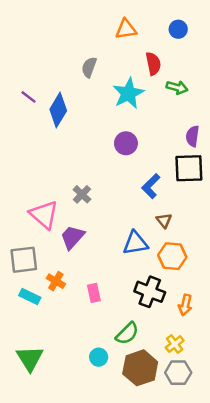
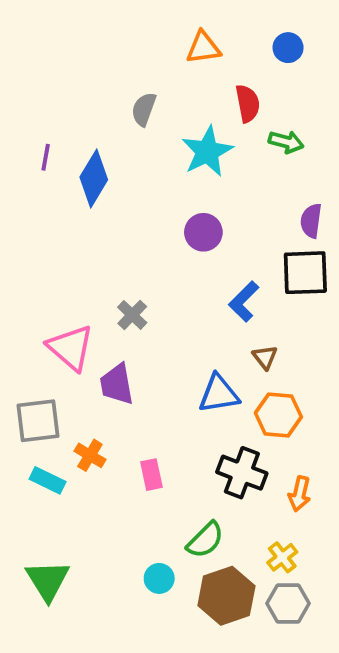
purple line: (29, 97) -> (46, 157), turned 63
purple trapezoid: (72, 237) -> (117, 384), turned -52

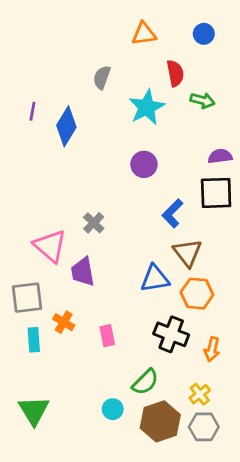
purple semicircle: (311, 221) -> (220, 156), turned 75
brown triangle: (265, 357) -> (187, 253), size x1.6
cyan rectangle: (48, 480) -> (34, 340), turned 60

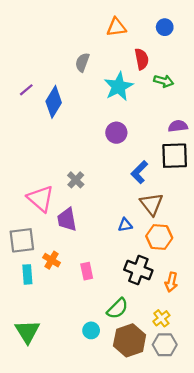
purple line: (32, 111) -> (26, 90), turned 40
blue triangle: (155, 279) -> (125, 225), size x0.6

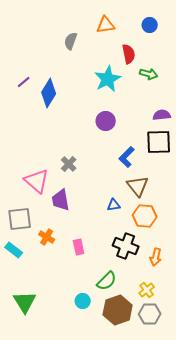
gray semicircle: (82, 62) -> (71, 41), moved
cyan rectangle: (27, 274) -> (14, 250), moved, turned -48

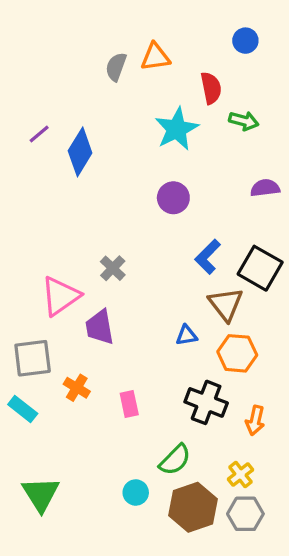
orange triangle: (106, 25) -> (155, 57), moved
black square: (159, 142) -> (260, 268), moved, turned 32
pink triangle: (37, 181) -> (60, 296), turned 44

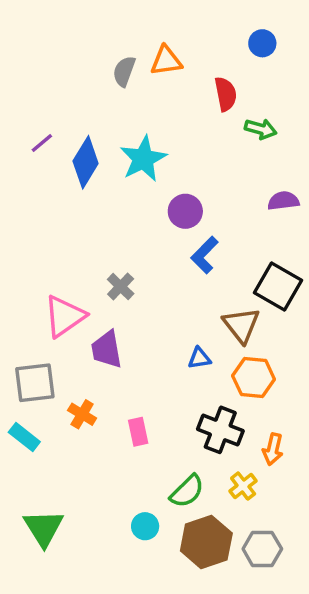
cyan star: (177, 129) -> (143, 159), moved
blue L-shape: (208, 257) -> (205, 255), moved
yellow cross: (240, 474) -> (243, 486), moved

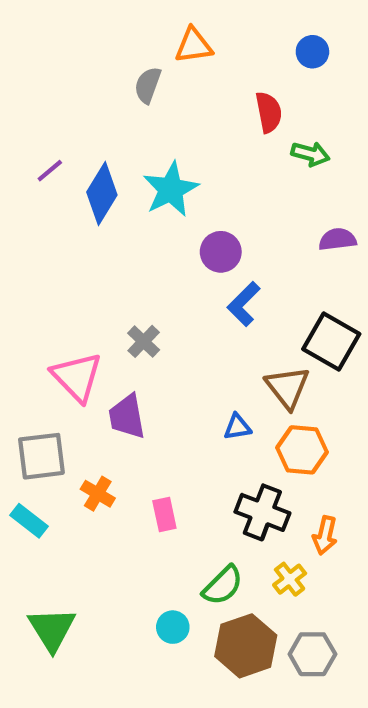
orange triangle: (166, 61) -> (194, 45), moved
pink triangle: (65, 316) -> (77, 377), turned -39

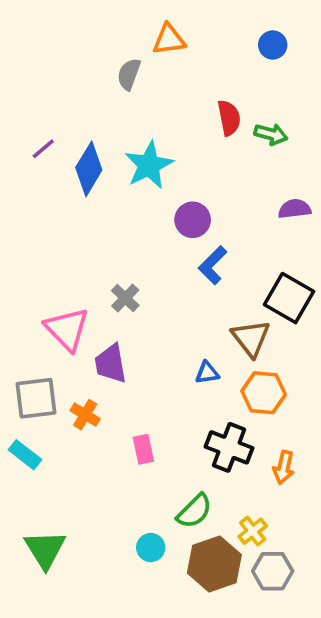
red semicircle: (269, 112) -> (229, 118), moved
orange cross: (98, 494) -> (85, 415), moved
yellow cross: (290, 579) -> (253, 531), moved

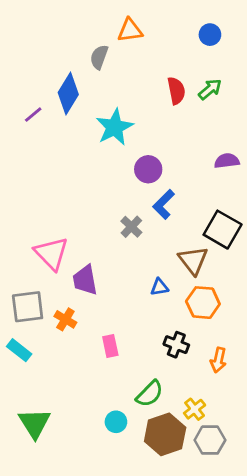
green arrow: (271, 134) -> (210, 89), moved, turned -55
blue diamond: (89, 169) -> (68, 93), moved
gray cross: (125, 298) -> (131, 227), moved
black cross: (229, 447) -> (176, 345), size x0.7

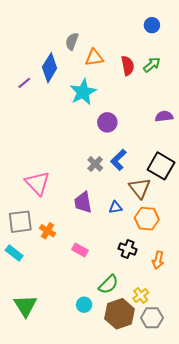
orange triangle: (130, 30) -> (94, 58), moved
blue L-shape: (164, 204) -> (118, 160), moved
purple trapezoid: (85, 280) -> (83, 202), moved
pink rectangle: (110, 346) -> (80, 250), turned -49

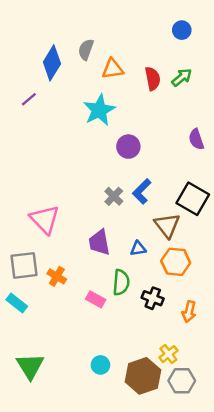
blue diamond: (50, 68) -> (52, 63), moved
purple semicircle: (164, 116) -> (196, 139), turned -102
green semicircle: (108, 284) -> (121, 282), moved, turned -40

